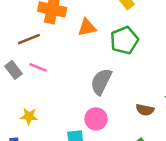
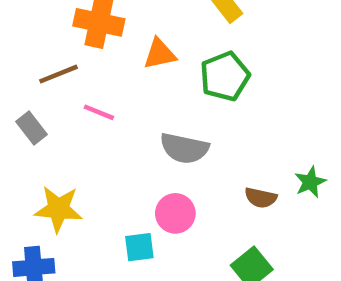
pink line: (38, 67) -> (99, 112), moved
gray semicircle: (101, 82) -> (184, 148), turned -104
yellow star: (29, 116) -> (58, 209), size x1.5

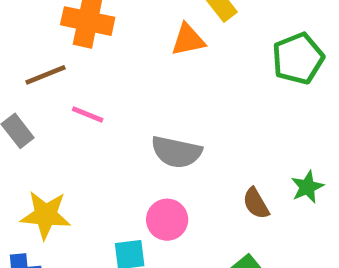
orange triangle: (160, 54) -> (188, 40), moved
green pentagon: (225, 76) -> (298, 58), moved
brown semicircle: (261, 198) -> (256, 203), turned 48

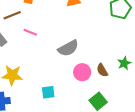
gray semicircle: (176, 152) -> (68, 48), turned -40
pink circle: (167, 220) -> (82, 72), moved

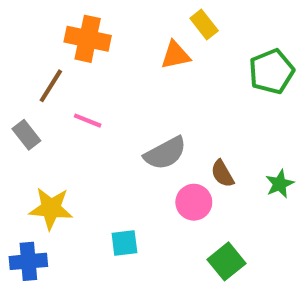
brown line: (12, 15) -> (51, 86), turned -36
brown semicircle: (102, 70) -> (222, 174), moved

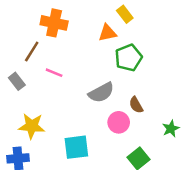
green pentagon: (271, 71) -> (129, 58), moved
green star: (280, 184) -> (171, 129), moved
cyan square: (124, 243) -> (76, 147), size x1.5

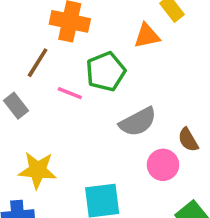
green pentagon: (129, 58) -> (106, 72), moved

